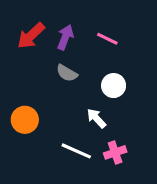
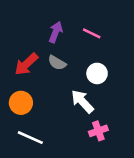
red arrow: (31, 36) -> (26, 64), moved
white arrow: (96, 118) -> (82, 101), size x1.4
white line: (76, 151) -> (30, 138), moved

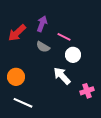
pink line: (92, 33) -> (64, 37), moved
red arrow: (26, 64) -> (17, 33), moved
pink cross: (98, 131) -> (87, 91), moved

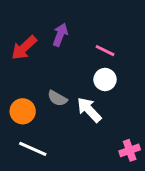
pink line: (64, 37) -> (105, 51), moved
gray semicircle: (43, 47) -> (57, 98), moved
pink cross: (87, 91) -> (130, 150), moved

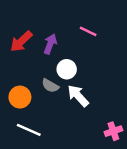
purple arrow: (60, 35) -> (50, 44), moved
pink line: (105, 51) -> (88, 31), moved
white circle: (105, 79) -> (67, 69), moved

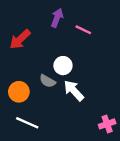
purple arrow: (50, 44) -> (57, 18), moved

